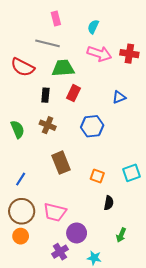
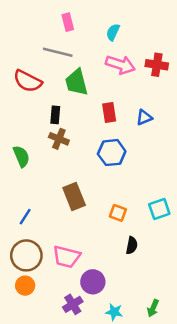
green trapezoid: (63, 68) -> (77, 82), turned -100
red rectangle: (73, 93) -> (109, 112), moved, turned -35
brown cross: (48, 125) -> (59, 139), moved
green arrow: (121, 235) -> (153, 308), moved

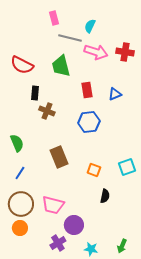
gray line: (58, 52) -> (70, 38), moved
black rectangle: (55, 115) -> (35, 93), moved
green semicircle: (21, 156) -> (17, 143), moved

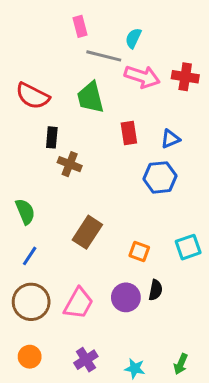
blue hexagon: (89, 122) -> (160, 177), moved
brown rectangle: (59, 157) -> (87, 232), turned 55
pink trapezoid: (53, 205) -> (79, 303), turned -75
purple circle: (74, 225) -> (126, 297), moved
orange circle: (20, 228) -> (30, 357), moved

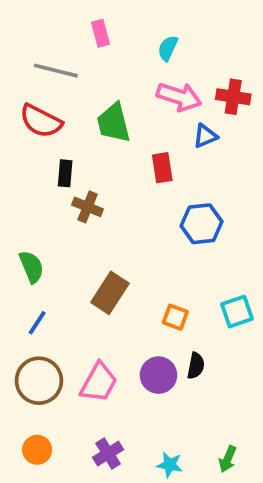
gray line: (104, 56) -> (56, 71), moved
blue triangle: (170, 139) -> (205, 136), moved

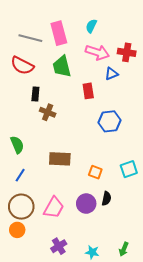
pink rectangle: (101, 33) -> (59, 33), moved, size x1.6
brown rectangle: (110, 293) -> (60, 159), turned 60
orange circle: (37, 450) -> (17, 230), moved

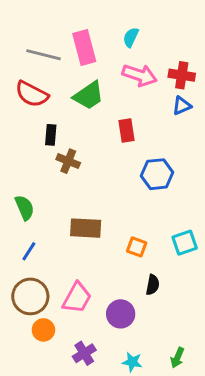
green trapezoid: (62, 67) -> (89, 96), turned -110
blue triangle: (112, 74) -> (182, 106), moved
purple circle: (86, 204) -> (121, 314), moved
orange circle: (17, 230) -> (43, 330), moved

